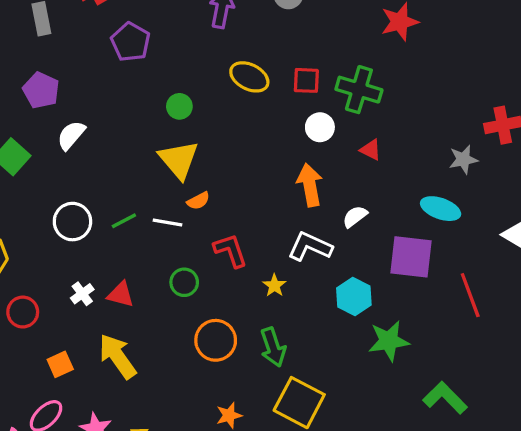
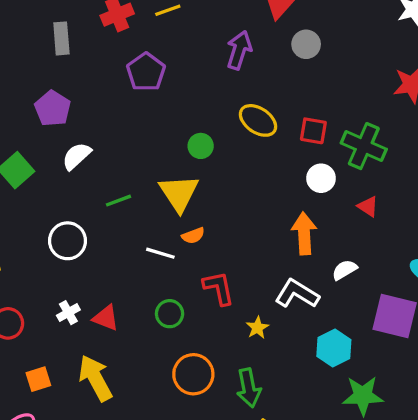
green circle: (179, 106) -> (201, 146), moved
green line: (124, 221) -> (118, 201), moved

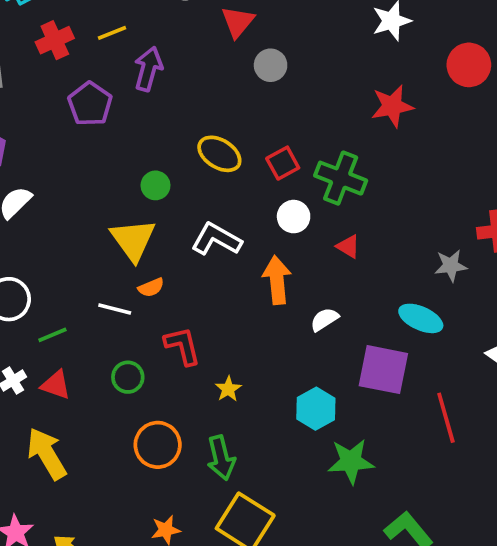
purple arrow: (239, 50) -> (148, 69), moved
red square: (313, 131) -> (283, 163), turned -36
green line: (118, 201) -> (52, 335), moved
white L-shape: (297, 294) -> (216, 239), moved

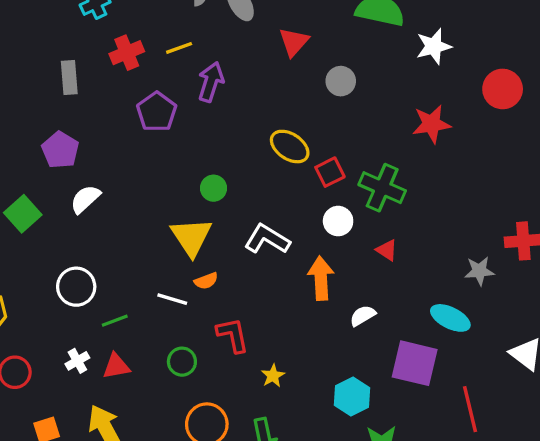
gray circle: (271, 65) -> (341, 81), moved
yellow ellipse: (219, 154) -> (290, 147), moved
red triangle: (56, 385) -> (116, 366), turned -32

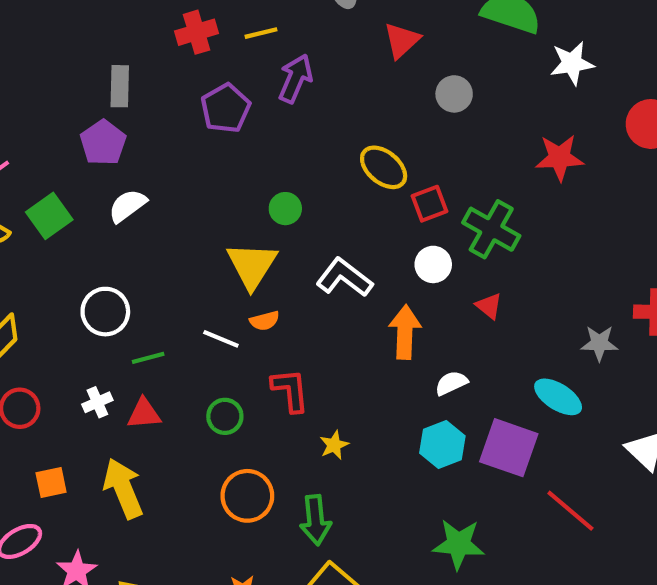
gray rectangle: (69, 78) -> (120, 86), moved
cyan hexagon: (352, 397) -> (442, 445), moved
red line: (470, 409) -> (570, 511), turned -42

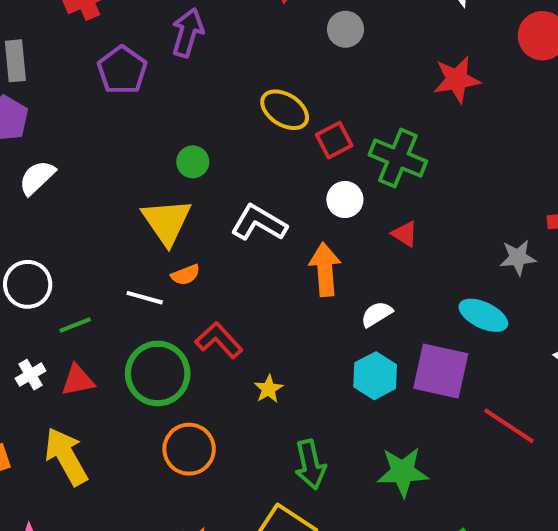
red L-shape: (290, 390) -> (219, 340), turned -30
green circle: (225, 416) -> (158, 373), size x1.8
green arrow: (315, 520) -> (310, 464), moved

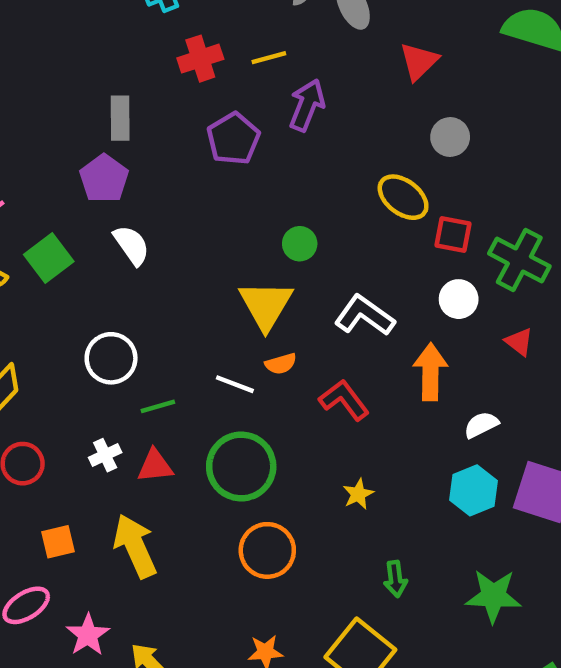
gray circle: (345, 29) -> (450, 137), moved
red square: (334, 140) -> (453, 234), turned 33
white semicircle: (37, 178) -> (132, 245), turned 93
red L-shape: (219, 340) -> (344, 400), moved
green arrow: (310, 464) -> (395, 579), size x0.7

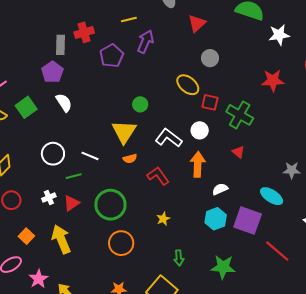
red cross: (200, 59) -> (84, 32), moved
white circle: (459, 299) -> (200, 130), moved
white line: (235, 384) -> (90, 156), moved
red triangle: (155, 466) -> (71, 203), turned -30
orange square: (58, 542) -> (26, 236), turned -35

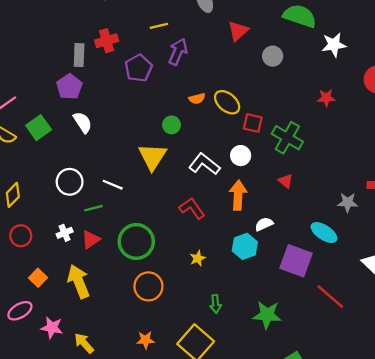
gray circle: (210, 58) -> (273, 56), moved
red star: (273, 80) -> (326, 98), size x0.7
orange semicircle: (130, 159) -> (197, 99), moved
cyan hexagon: (216, 219) -> (245, 246), moved
pink star: (38, 279) -> (52, 328), turned -30

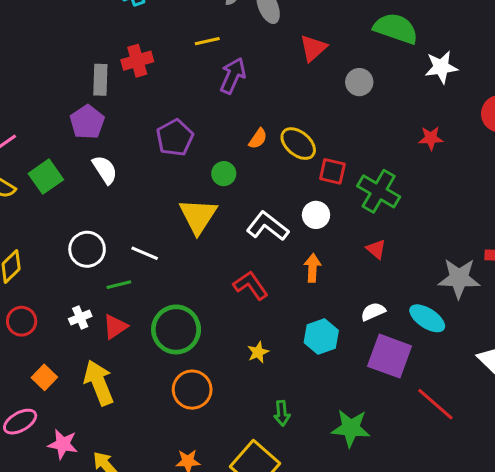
purple pentagon: (138, 68) -> (175, 138), moved
orange semicircle: (197, 99) -> (258, 139), turned -42
orange arrow: (238, 195) -> (313, 268), size x0.7
gray star: (348, 203) -> (459, 278), size x1.5
white semicircle: (264, 224) -> (373, 312), moved

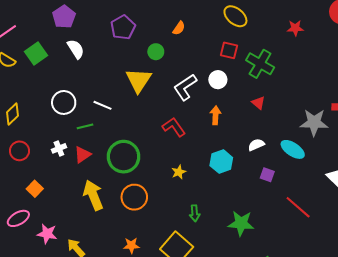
yellow ellipse: (298, 144) -> (235, 16), moved
white L-shape: (267, 226) -> (185, 87), turned -72
purple square: (390, 356) -> (267, 175), size x0.5
yellow arrow: (99, 383) -> (93, 195), moved

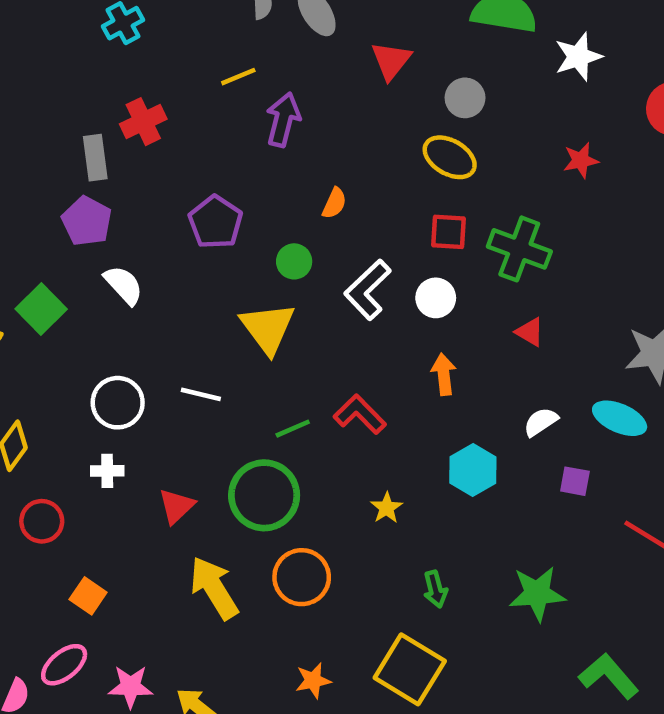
white L-shape: (185, 87) -> (368, 290), moved
green line: (85, 126) -> (293, 429), moved
white cross: (59, 148) -> (107, 471), moved, turned 32

